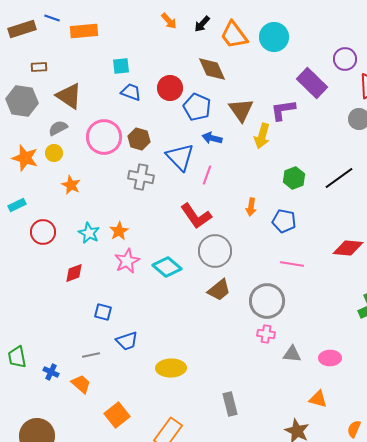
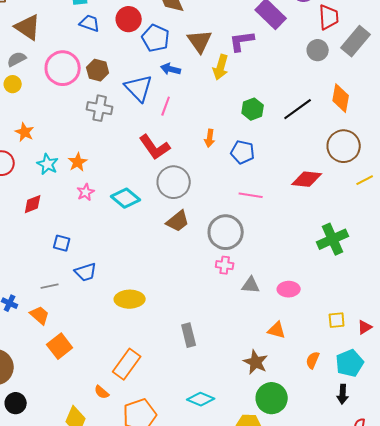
orange star: (71, 185) -> (25, 132), moved
pink star: (127, 261) -> (86, 192), size x0.7
orange square: (117, 415) -> (60, 346), moved

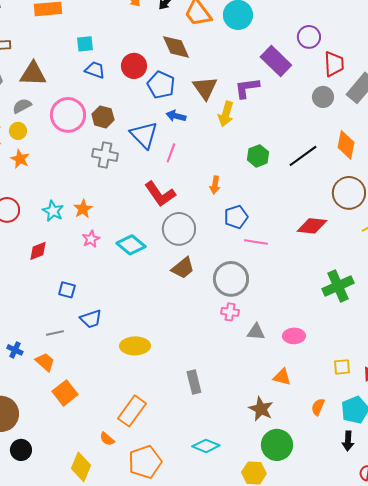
brown triangle: (28, 27) -> (33, 74), turned -32
orange star: (25, 132) -> (20, 159), moved
blue pentagon: (243, 152) -> (236, 217), moved, turned -30

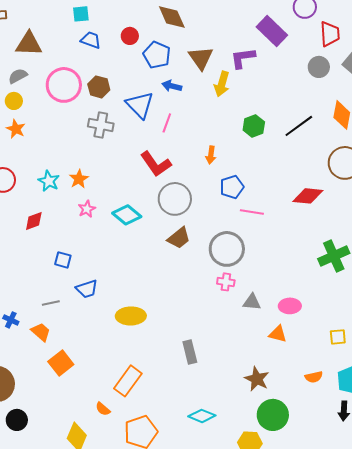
red circle: (134, 66) -> (130, 36), size x0.7
orange triangle: (282, 377) -> (278, 334), moved
orange semicircle: (318, 407) -> (314, 377), turned -126

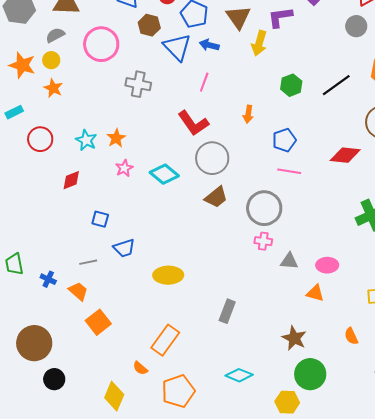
brown hexagon: (99, 87) -> (149, 25), moved
blue triangle: (140, 105) -> (177, 47), moved
blue pentagon: (232, 187) -> (284, 140), moved
gray rectangle: (190, 352) -> (227, 311), turned 35
orange semicircle: (314, 377) -> (351, 336), turned 78

